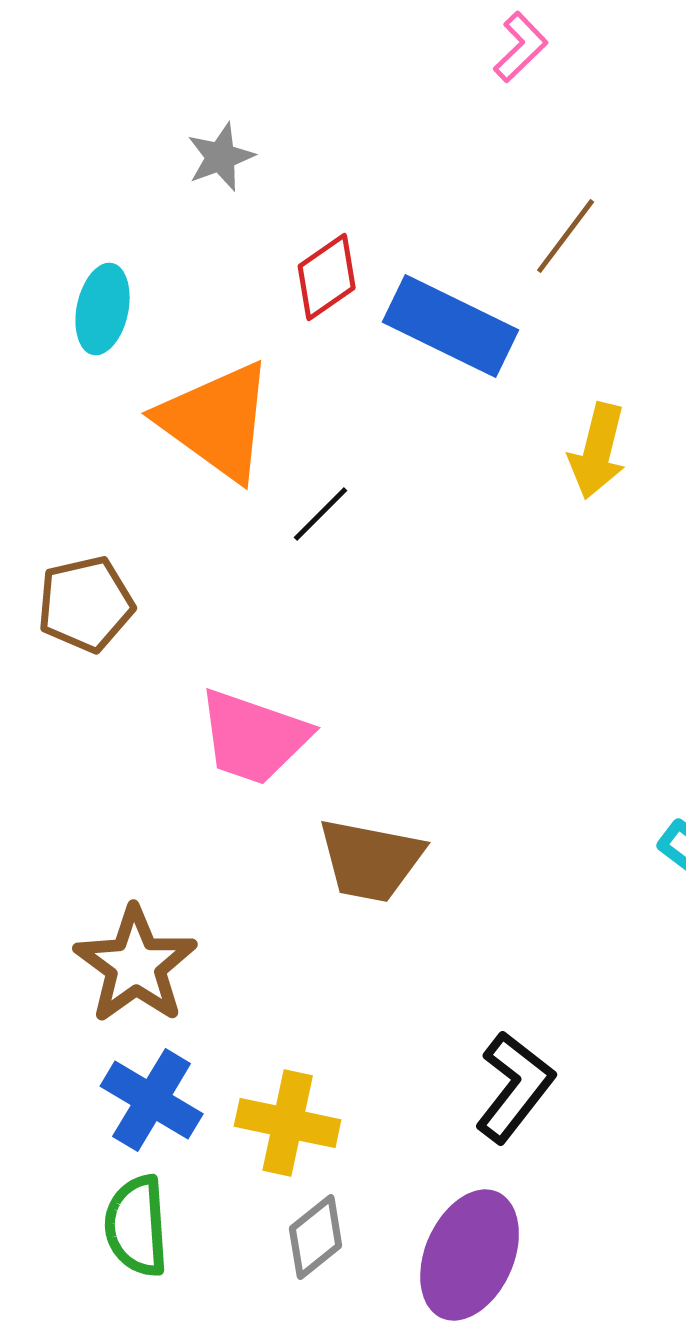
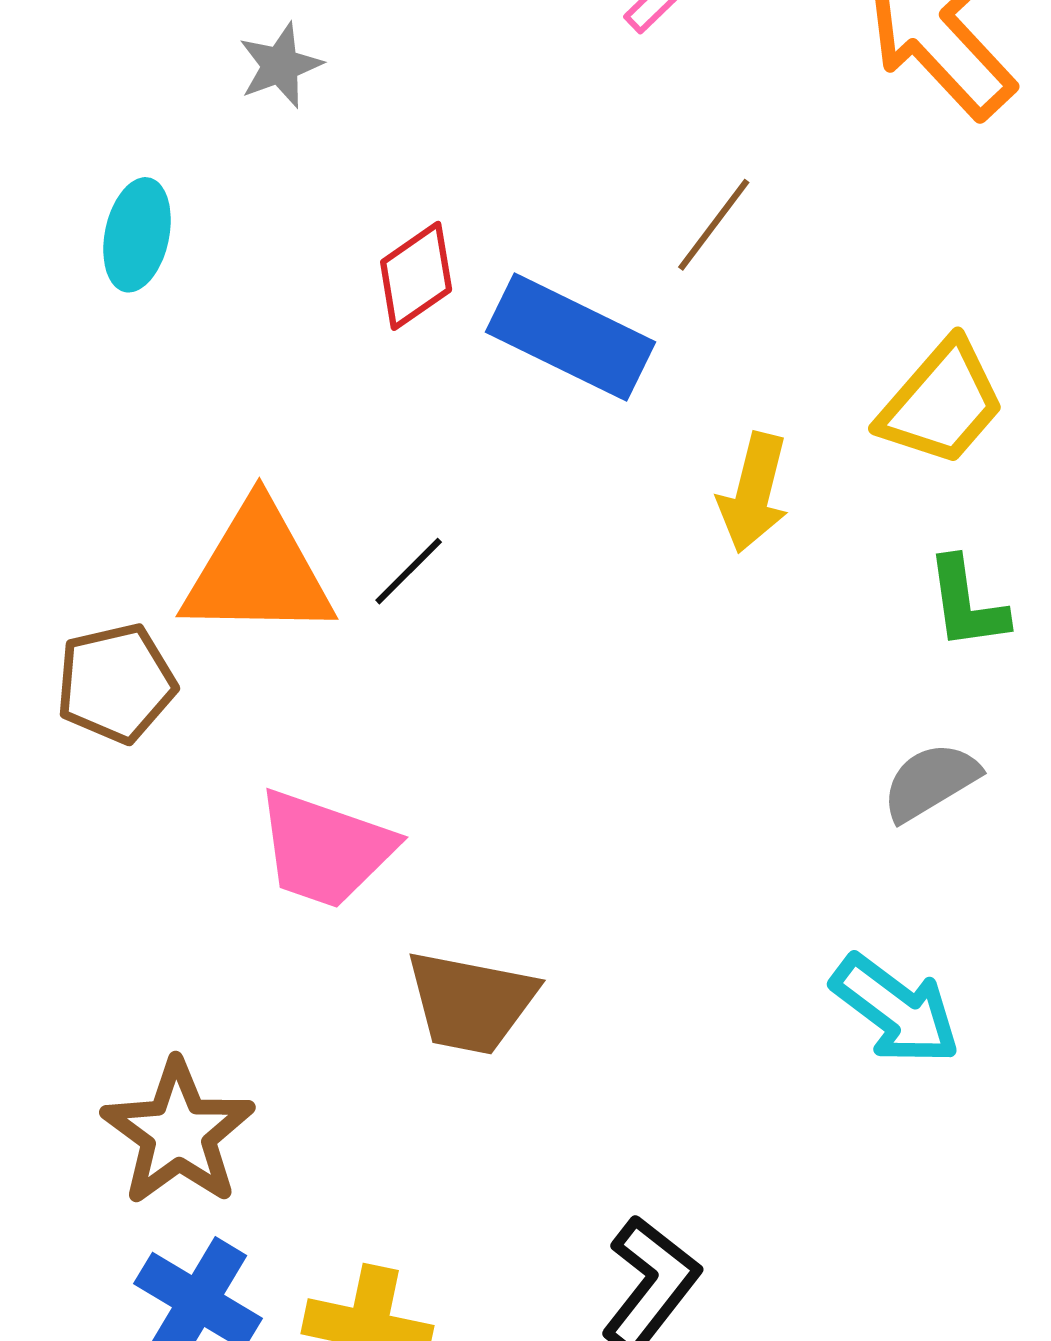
gray star: (221, 157) -> (280, 65), moved
cyan ellipse: (103, 309) -> (137, 235), moved
orange triangle: (217, 421) -> (258, 571), moved, turned -35

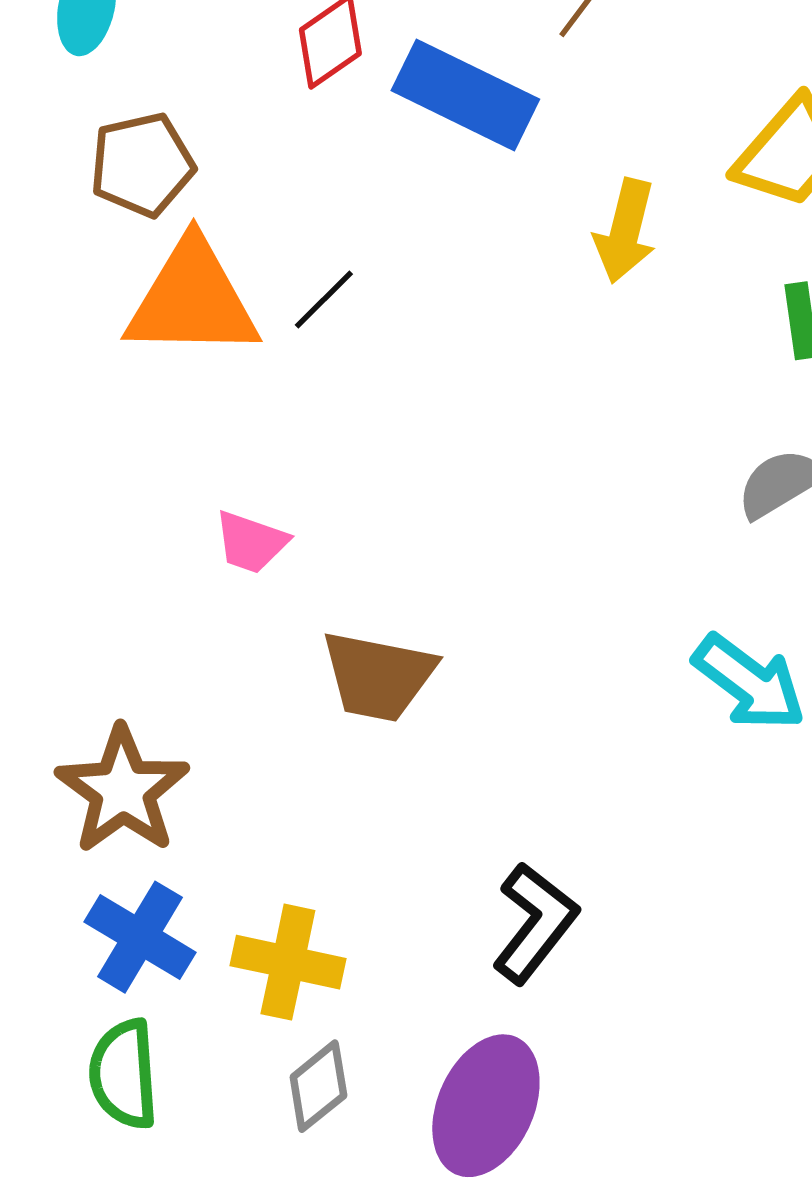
brown pentagon: (116, 683) -> (142, 165), moved
pink trapezoid: (325, 849) -> (251, 542), size x0.6

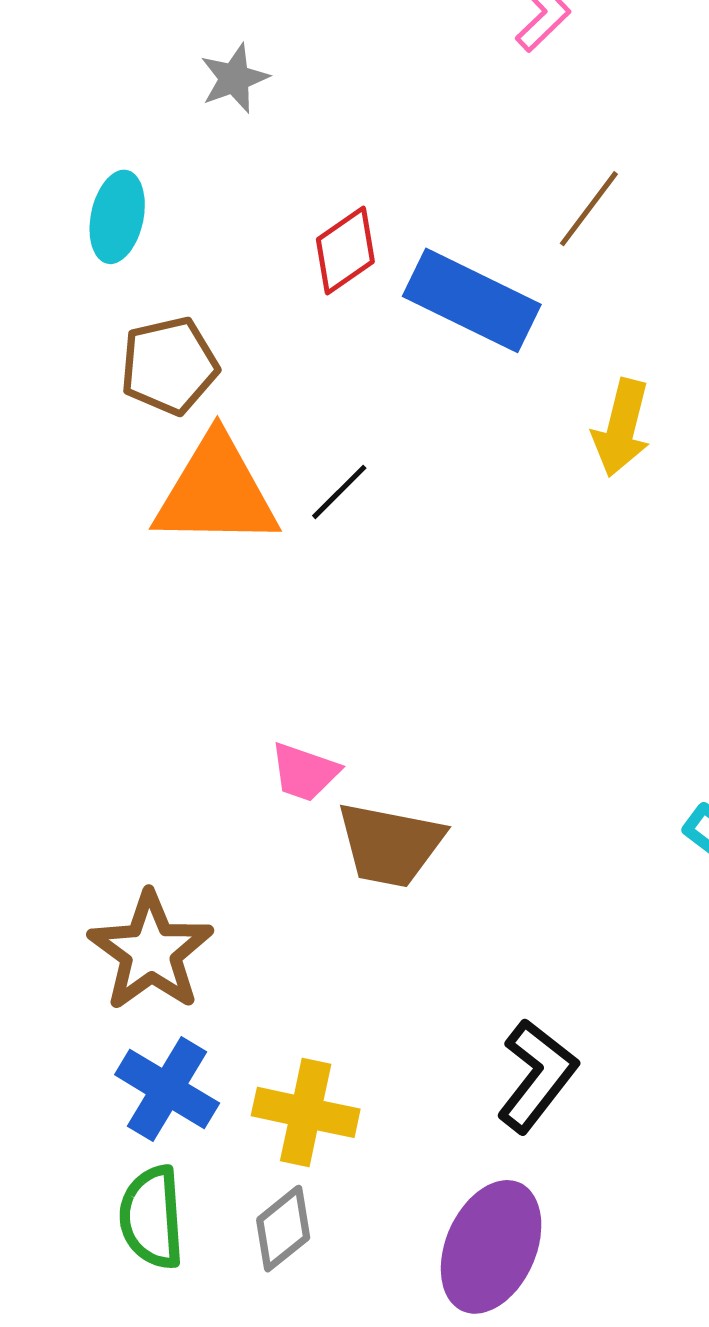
pink trapezoid: (251, 542) -> (305, 772), moved
gray diamond: (318, 1086) -> (283, 1229), moved

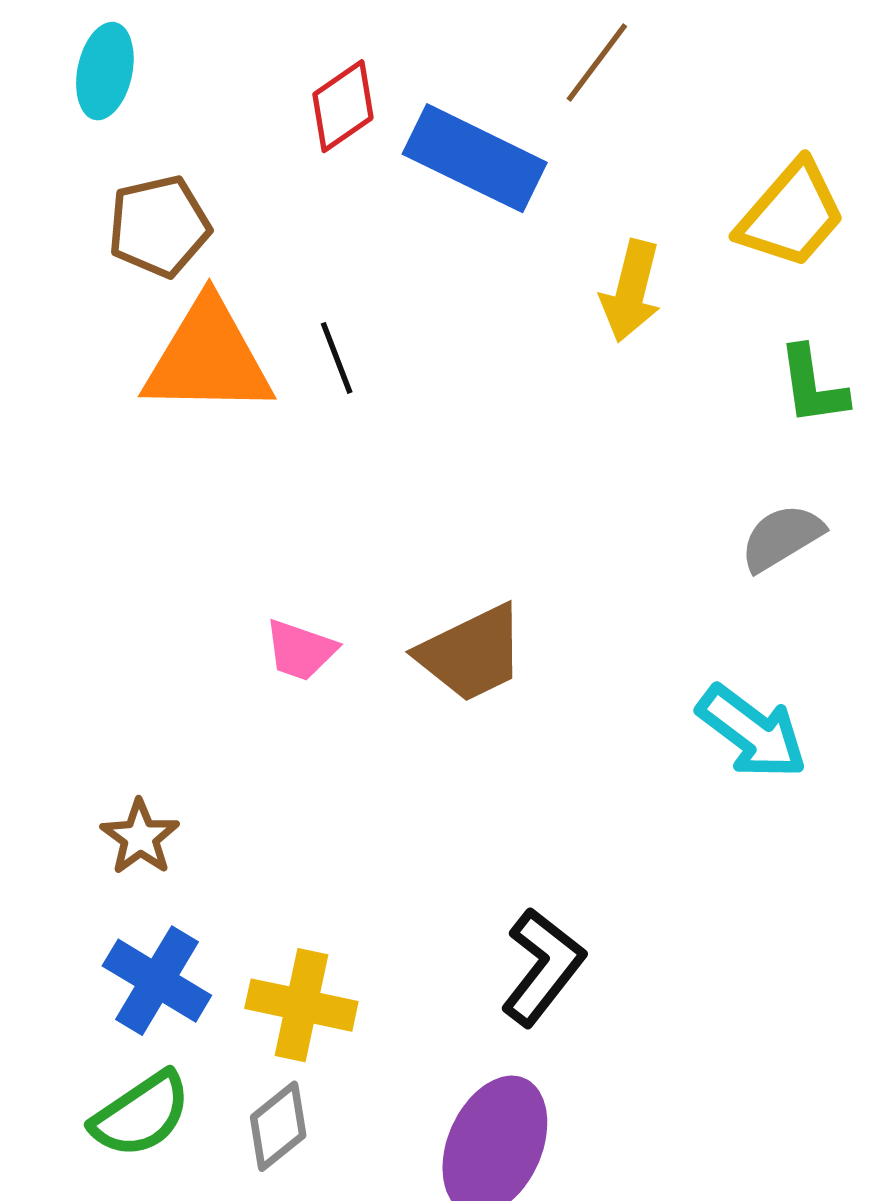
black line: (339, 492) -> (337, 358), turned -66
brown trapezoid: (390, 844) -> (472, 653), moved, turned -37
brown star: (151, 951) -> (140, 837), size x0.6
green semicircle: (152, 1217) -> (141, 1115), turned -120

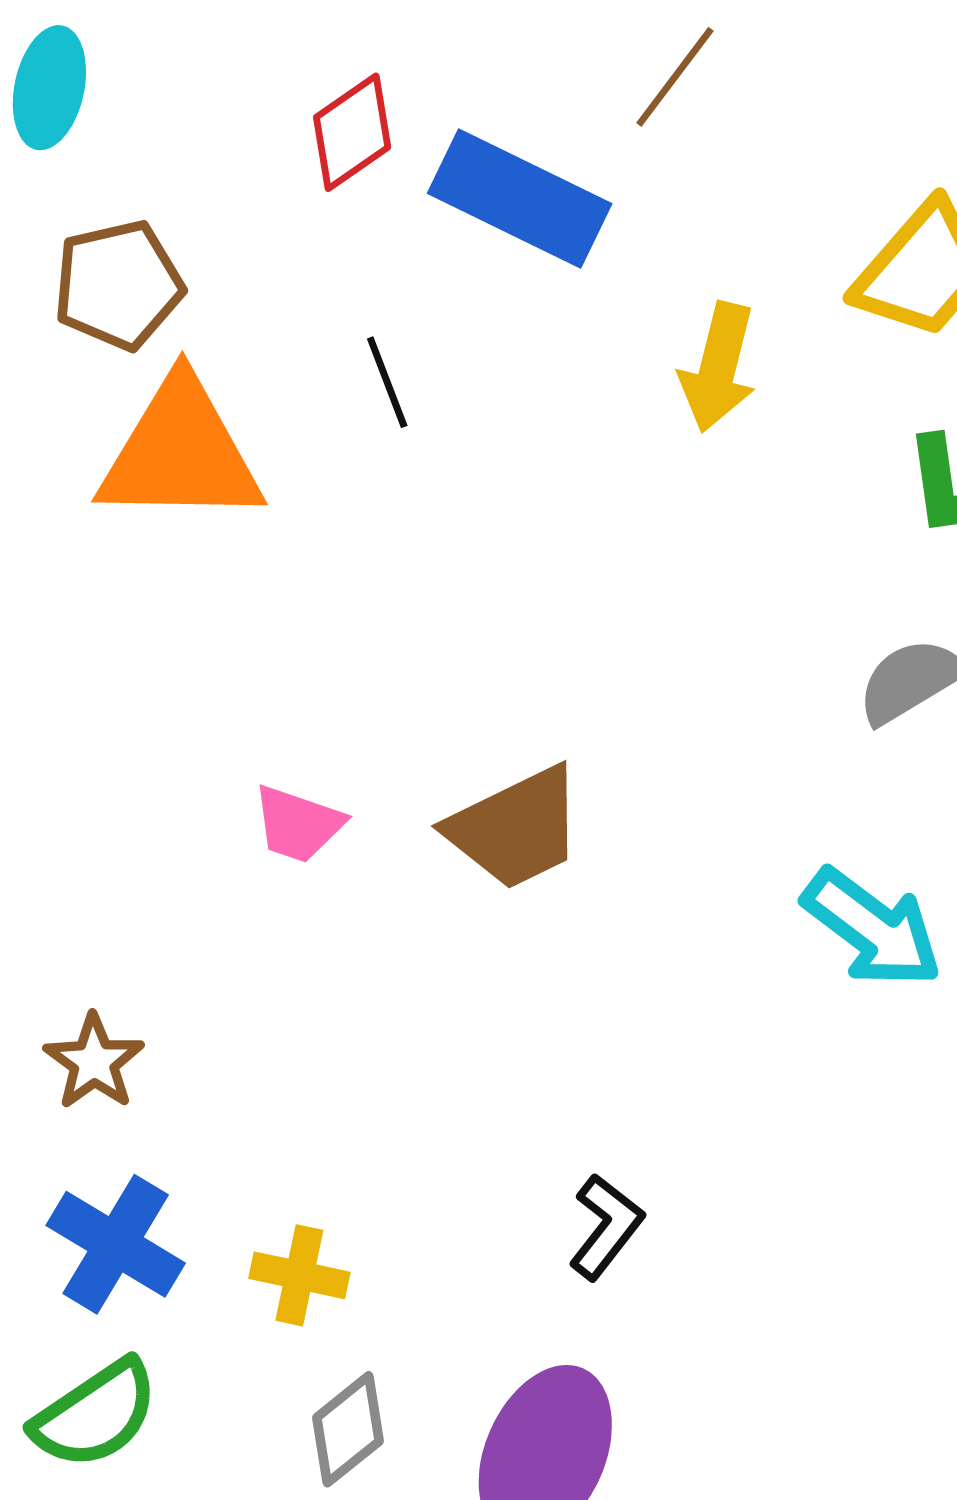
black line: (337, 358) -> (387, 382), moved
black L-shape: (543, 967) -> (606, 1227), size x0.7
yellow cross: (301, 1005) -> (299, 1275), size x0.7
gray diamond: (278, 1126) -> (348, 1429), moved

